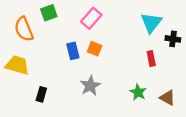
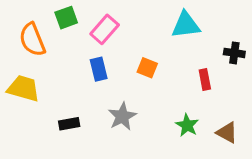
pink rectangle: (91, 18) -> (105, 29), moved
cyan triangle: (151, 23) -> (186, 25), moved, turned 45
orange square: (95, 49) -> (147, 68), moved
black rectangle: (41, 94) -> (69, 124), moved, turned 64

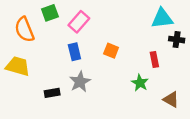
cyan triangle: (186, 25) -> (162, 18), moved
gray star: (122, 116) -> (80, 82), moved
green star: (187, 125) -> (140, 83), moved

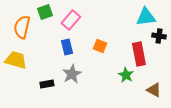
orange semicircle: (24, 30) -> (22, 27), turned 35
red rectangle: (154, 60) -> (139, 54), size x1.6

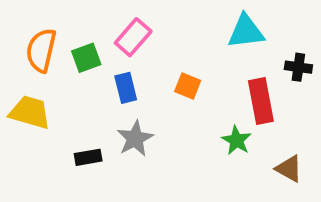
green square: (45, 12) -> (86, 58), moved
cyan triangle: (146, 17) -> (246, 32), moved

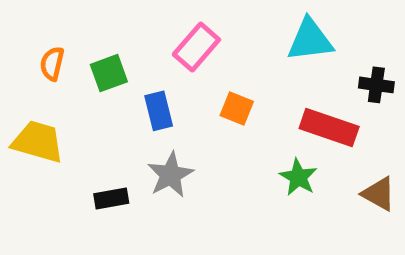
pink rectangle: (133, 37) -> (196, 47), moved
orange semicircle: (41, 50) -> (52, 64), size x0.6
red rectangle: (261, 101) -> (329, 128), turned -60
brown triangle: (289, 169) -> (379, 194), moved

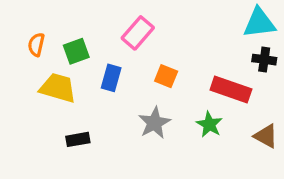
cyan triangle: (310, 40) -> (259, 23), moved
blue rectangle: (159, 111) -> (111, 78), turned 30
yellow trapezoid: (38, 142) -> (58, 88), moved
gray star: (170, 175) -> (154, 123), moved

